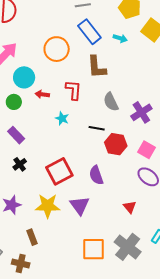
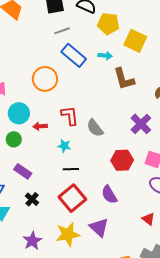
brown L-shape: (97, 67) -> (124, 79), moved
gray semicircle: (111, 102) -> (95, 128), moved
black line: (97, 128) -> (71, 169), moved

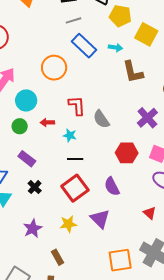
red arrow: (40, 126) -> (47, 123), moved
yellow star: (68, 234) -> (68, 224), size x0.7

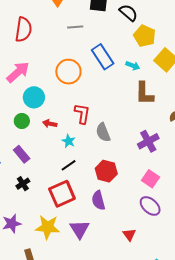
gray line: (74, 20) -> (75, 27), moved
red hexagon: (127, 153) -> (106, 171), moved
black line: (75, 159) -> (69, 165), turned -49
yellow star: (68, 224) -> (48, 227), size x1.4

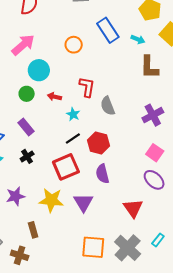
orange circle: (68, 72) -> (74, 45), size x0.7
red hexagon: (106, 171) -> (99, 143), moved
red triangle: (129, 235) -> (133, 208), size x1.5

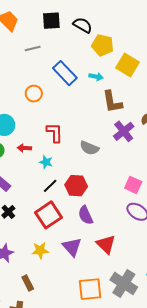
gray semicircle: (108, 106) -> (89, 148), moved, turned -36
purple cross: (153, 115) -> (124, 131), moved
yellow star: (51, 200) -> (40, 250), size x0.7
red triangle: (133, 208) -> (106, 244), moved

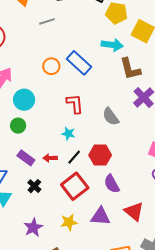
blue rectangle: (65, 73) -> (79, 63), moved
cyan arrow: (96, 77) -> (112, 45), size x1.5
red arrow: (24, 148) -> (50, 158), moved
gray semicircle: (89, 148) -> (111, 117), turned 36
purple triangle: (72, 247) -> (100, 216), turned -40

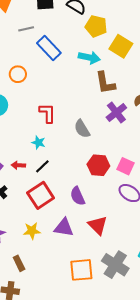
blue rectangle: (79, 63) -> (49, 48), moved
orange circle: (51, 66) -> (18, 74), moved
red hexagon: (100, 155) -> (98, 165), moved

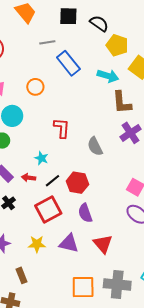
cyan star: (38, 142) -> (41, 158), moved
red hexagon: (98, 165) -> (77, 183), moved
gray cross: (115, 265) -> (117, 284), turned -32

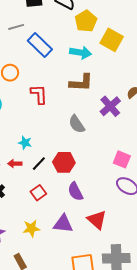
yellow pentagon: (117, 45) -> (86, 21), turned 30
brown L-shape: (122, 103) -> (81, 83), moved, turned -75
red L-shape: (62, 128) -> (39, 94), moved
red square: (48, 210) -> (38, 193), size x0.6

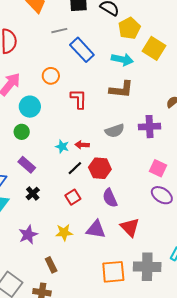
purple cross: (110, 106) -> (150, 127), moved, turned 35
gray semicircle: (77, 124) -> (115, 131), turned -78
red arrow: (15, 164) -> (82, 145), moved

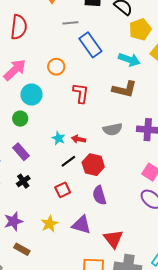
red triangle: (130, 227) -> (113, 239), moved
yellow star: (64, 232) -> (49, 224), turned -30
brown rectangle: (51, 265) -> (22, 249), moved, turned -42

